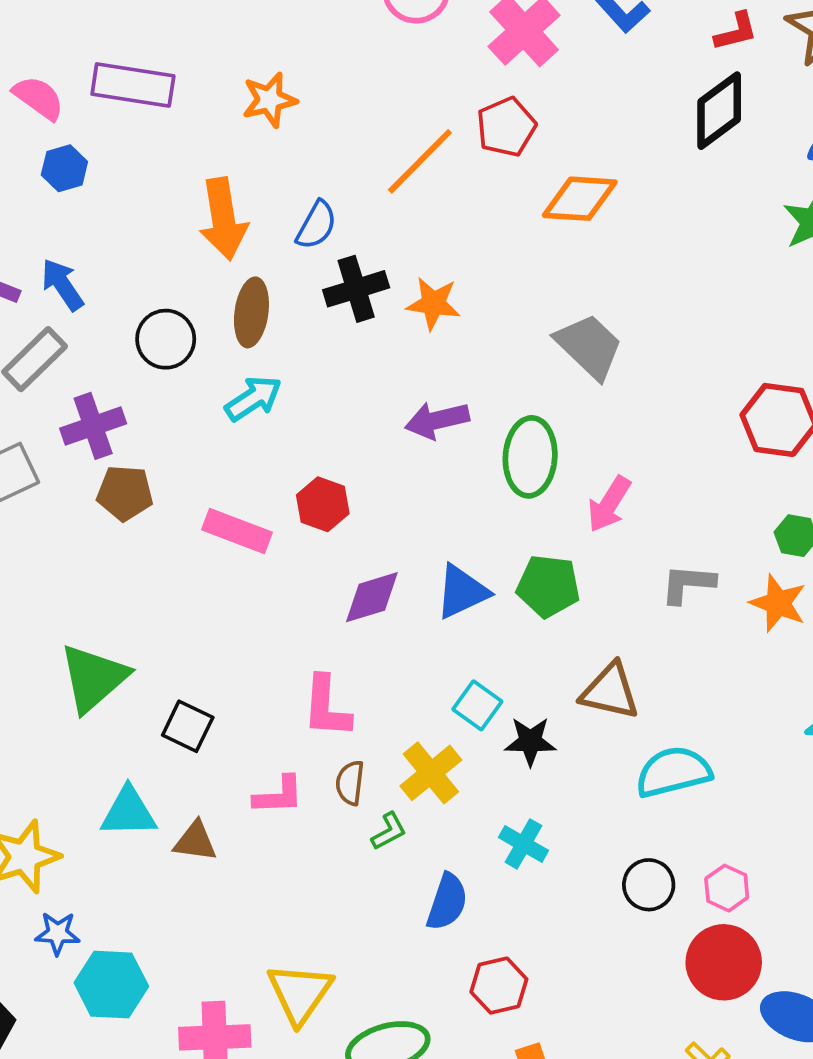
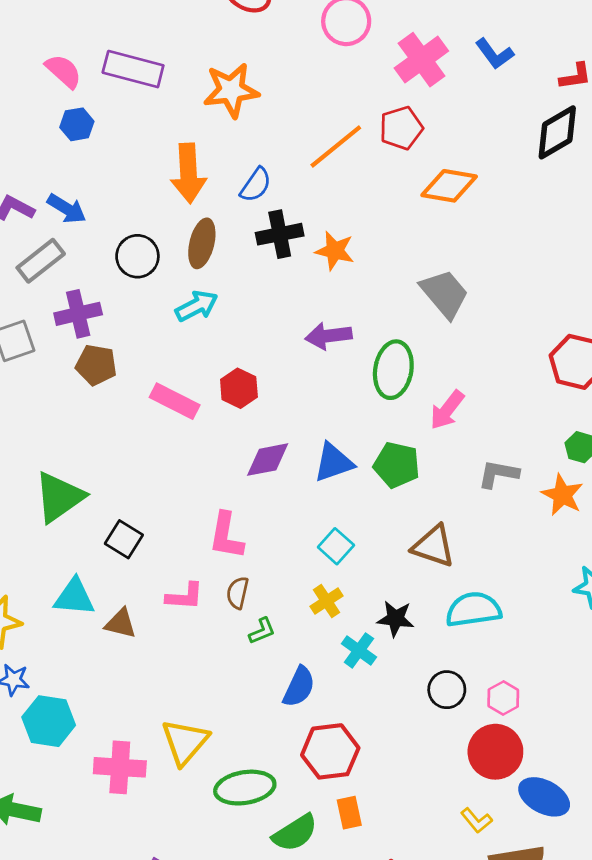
orange star: (269, 100) -> (231, 90), size x1.4
blue arrow: (62, 285) -> (67, 209), turned 150
black star: (530, 741) -> (396, 619), moved
yellow cross: (431, 773) -> (327, 601), moved, size x0.7
red hexagon: (499, 986) -> (330, 751), size x1.4

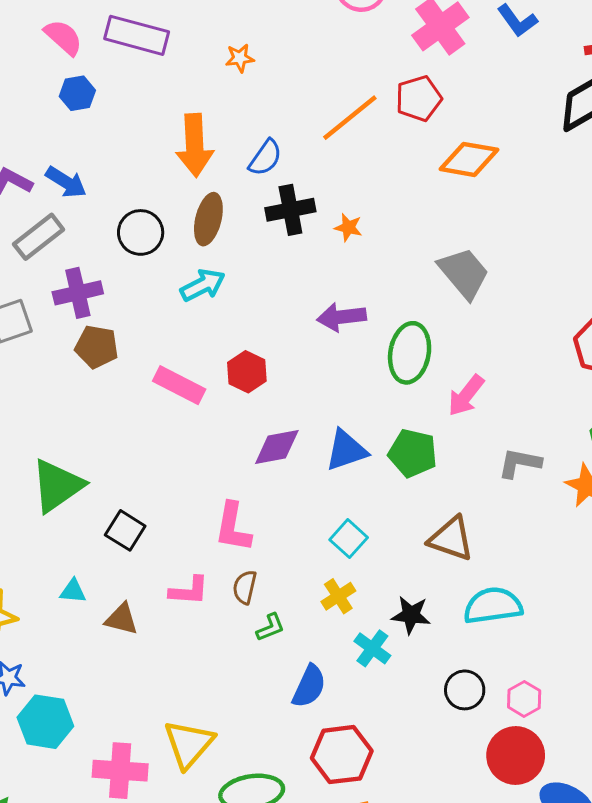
orange star: (231, 90) -> (240, 58), size x0.5
orange star: (335, 251) -> (348, 227), size x0.7
cyan triangle: (74, 597) -> (73, 591), size x0.6

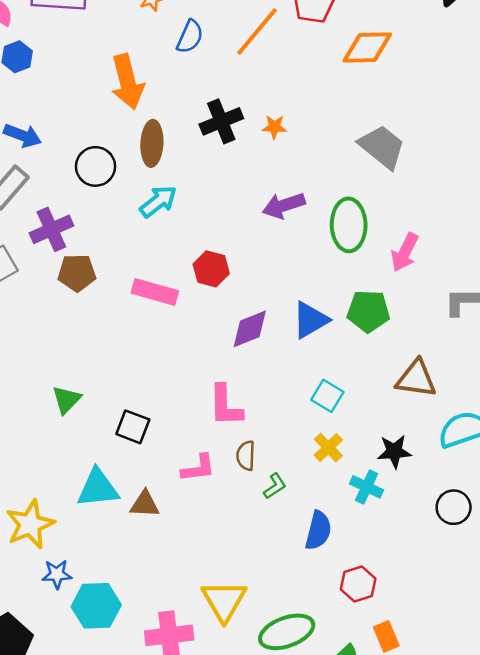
blue semicircle: (265, 158) -> (190, 37), moved
green triangle: (57, 486) -> (66, 400), size x0.6
cyan triangle: (73, 591) -> (98, 488), size x1.8
red hexagon: (342, 755) -> (358, 584), size x0.7

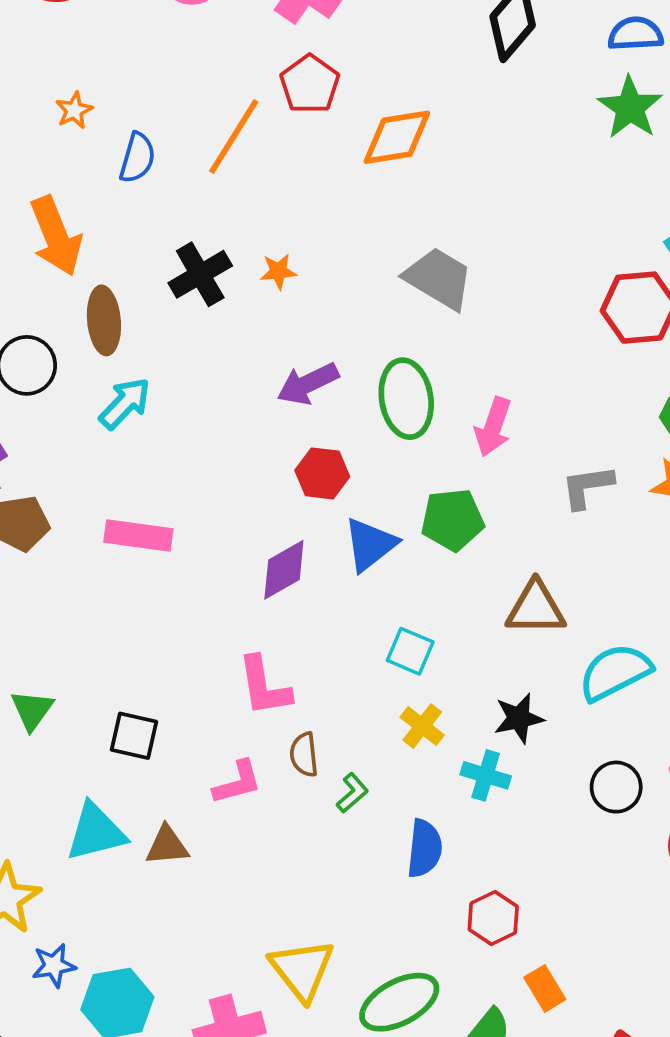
red hexagon: (211, 269) -> (322, 473), moved

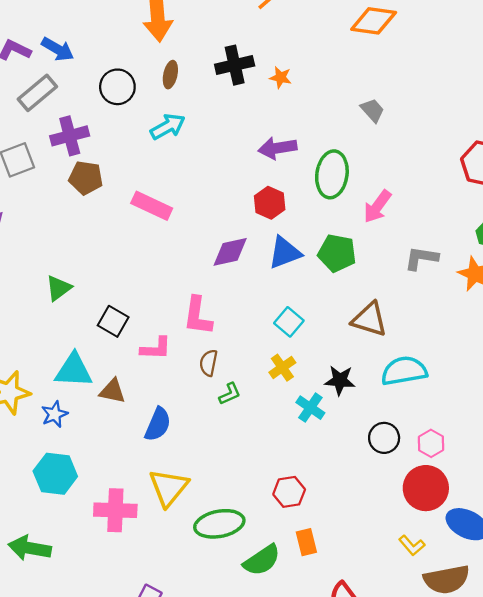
gray trapezoid: (439, 278) -> (372, 110), size x0.6
brown ellipse: (104, 320) -> (170, 75), size x0.7
pink L-shape: (237, 783) -> (156, 348), moved
blue semicircle: (425, 848) -> (158, 424), moved
blue star: (54, 965) -> (55, 414), moved, turned -30

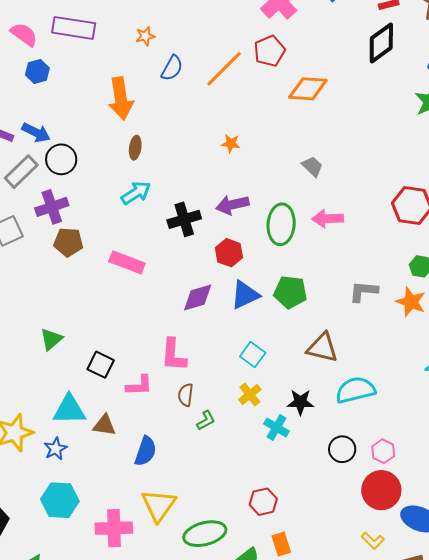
black cross: (235, 65) -> (184, 219), moved
black circle: (117, 87) -> (61, 159), moved
pink arrow: (377, 206) -> (328, 219), moved, turned 56

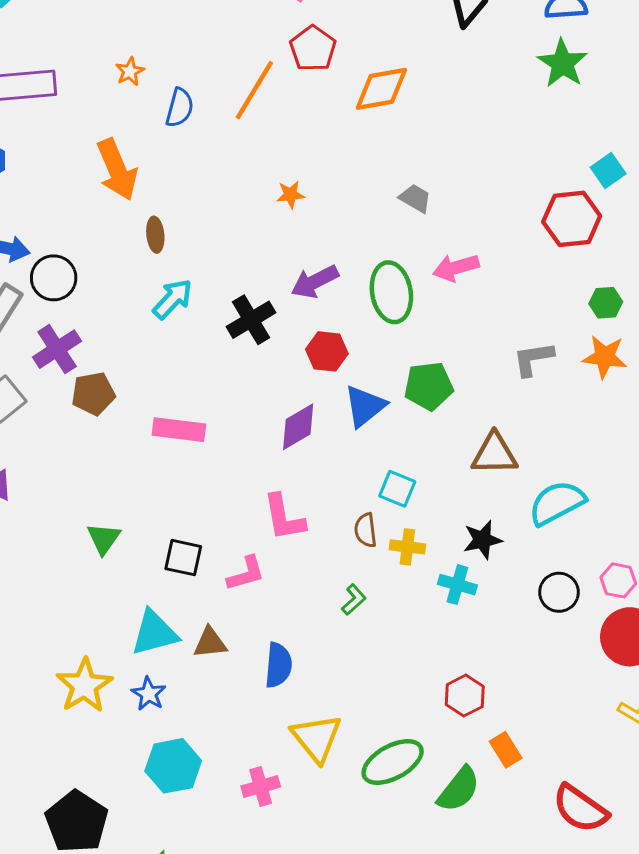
pink rectangle: (127, 262) -> (179, 430), moved
yellow cross: (250, 394) -> (407, 547), turned -30
brown semicircle: (186, 395) -> (366, 530), moved
pink cross: (114, 528) -> (261, 787), size x0.7

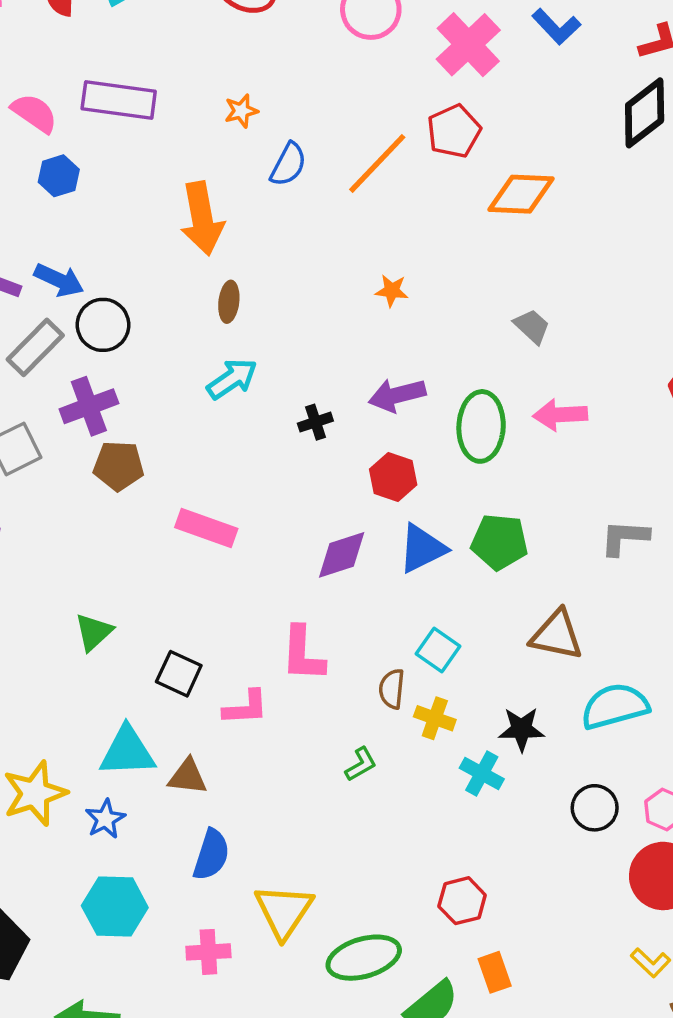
black cross: (251, 320) -> (315, 422), size x0.6
blue semicircle: (278, 665) -> (211, 855), moved

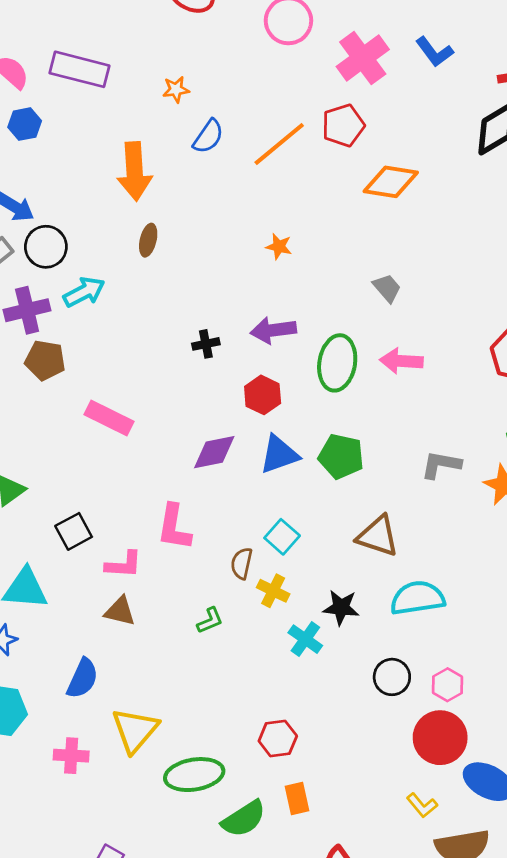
cyan arrow: (232, 379) -> (84, 292), moved
black square: (179, 674) -> (74, 531), turned 30
brown triangle: (188, 777) -> (120, 611), moved

